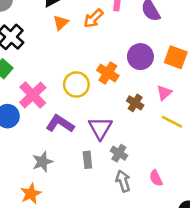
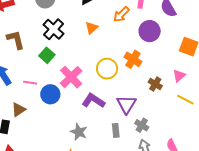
orange triangle: (61, 23) -> (92, 28), moved
purple circle: (140, 57) -> (150, 31), moved
gray star: (42, 162) -> (79, 132), turned -30

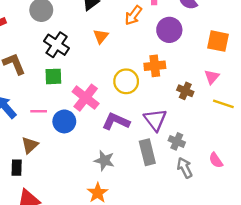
green square: (47, 55) -> (53, 76), turned -35
orange cross: (133, 59) -> (155, 66), turned -30
gray rectangle: (116, 130) -> (147, 152), size x1.5

